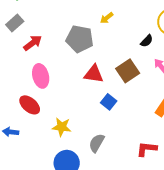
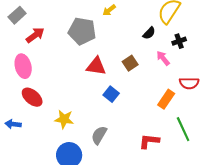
brown square: (128, 71) -> (130, 63), size x0.7
pink ellipse: (41, 76) -> (23, 66), moved

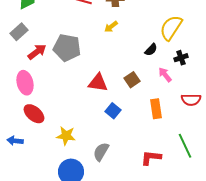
gray pentagon: (82, 31) -> (67, 48), moved
orange rectangle: (166, 99) -> (156, 109), moved, turned -42

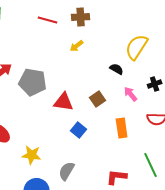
gray pentagon: (67, 48) -> (33, 82), moved
black semicircle: (151, 50) -> (117, 69), turned -104
black cross: (181, 58) -> (155, 84), moved

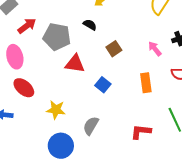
black semicircle: (117, 69) -> (90, 25), moved
brown square: (98, 99) -> (114, 49), moved
red triangle: (64, 102) -> (75, 64), moved

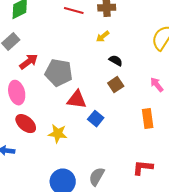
black semicircle: (90, 25) -> (116, 61), moved
blue square: (103, 85) -> (96, 119), moved
yellow star: (56, 110) -> (58, 134), moved
gray semicircle: (91, 126) -> (97, 177), moved

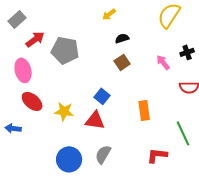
black semicircle: (116, 61) -> (122, 38), turned -48
red triangle: (77, 100) -> (95, 120), moved
orange rectangle: (148, 119) -> (144, 110), moved
red L-shape: (143, 168) -> (157, 155), moved

